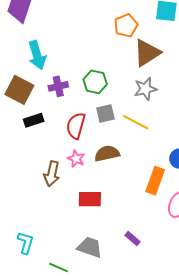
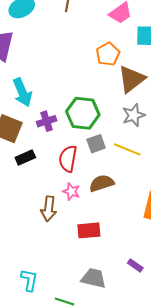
green hexagon: (95, 82) -> (83, 113), size x1.4

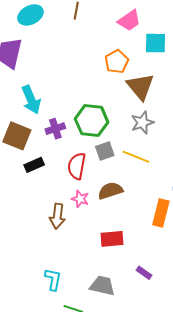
brown triangle: (132, 79) -> (140, 87), turned -32
red rectangle: (89, 230) -> (112, 239), moved
cyan L-shape: (29, 280) -> (53, 279), moved

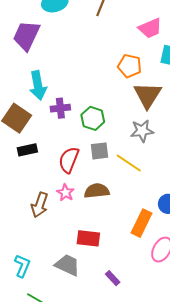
orange pentagon: (117, 62) -> (130, 66), turned 30
green hexagon: (92, 121) -> (93, 118), size x0.7
purple cross: (55, 129) -> (60, 108), moved
gray trapezoid: (102, 286) -> (67, 265), moved

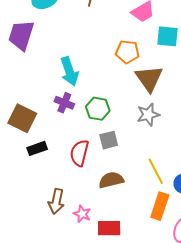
cyan arrow: (38, 85) -> (69, 71), moved
purple cross: (60, 108) -> (64, 103), turned 36
yellow line: (129, 163) -> (156, 171), moved, turned 36
pink star: (66, 193) -> (82, 214), moved

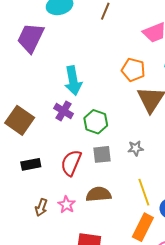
gray star: (148, 115) -> (136, 148), moved, size x0.7
black rectangle: (37, 148) -> (31, 164), moved
brown arrow: (56, 201) -> (41, 207), size x0.7
pink star: (82, 214) -> (67, 205), moved

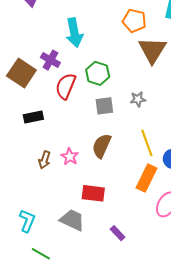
purple cross: (64, 111) -> (50, 60), moved
red semicircle: (71, 163) -> (66, 86), moved
brown semicircle: (99, 194) -> (102, 146), turned -60

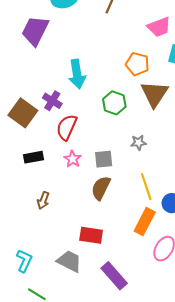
green hexagon: (98, 73) -> (114, 103), moved
gray square: (104, 106) -> (104, 159), moved
pink star: (70, 157) -> (73, 159), moved
purple rectangle: (118, 233) -> (114, 276), size x1.8

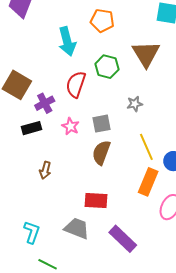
orange pentagon: (137, 64) -> (102, 21), moved
purple cross: (52, 101) -> (45, 103), moved, turned 36
red semicircle: (67, 127) -> (76, 84), moved

